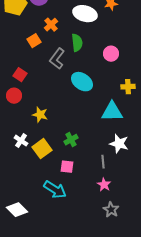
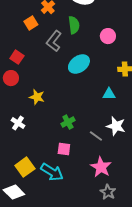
cyan ellipse: (82, 82) -> (79, 64), turned -70
cyan triangle: (112, 112) -> (109, 94), size x0.6
yellow square: (42, 149) -> (25, 167), moved
gray line: (103, 162) -> (96, 136), moved, turned -48
pink star: (104, 185) -> (101, 167), size x1.5

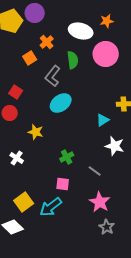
pink circle: (108, 36) -> (106, 54), moved, size x1.6
cyan ellipse: (79, 64) -> (61, 103), moved
cyan triangle: (109, 94) -> (103, 120), moved, turned -32
white star: (116, 126) -> (115, 146), moved
cyan arrow: (52, 172) -> (51, 207), turned 110

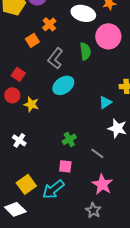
green semicircle: (73, 60) -> (85, 51), moved
yellow star: (36, 132) -> (31, 104), moved
gray star: (107, 227) -> (93, 210), moved

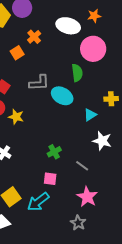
green semicircle: (85, 51) -> (77, 73), moved
gray L-shape: (55, 58) -> (39, 83), moved, turned -130
cyan ellipse: (63, 85) -> (62, 96), moved, turned 65

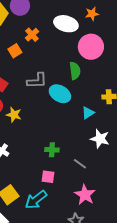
green cross: (54, 152) -> (52, 150), turned 32

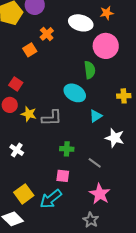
gray L-shape: (37, 81) -> (52, 118), moved
cyan triangle: (88, 113) -> (96, 116), moved

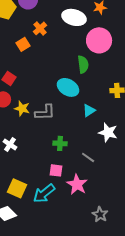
yellow square: (24, 194) -> (17, 188), turned -30
pink star: (100, 194) -> (77, 184), moved
gray star: (91, 220) -> (100, 214), moved

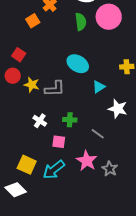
green semicircle: (83, 64) -> (81, 22), moved
white cross: (10, 144) -> (40, 121), moved
pink square: (56, 170) -> (59, 142), moved
gray star: (100, 214) -> (110, 169), moved

